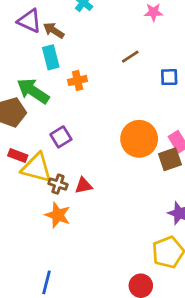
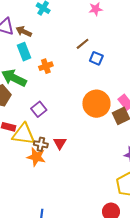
blue square: (169, 77) -> (96, 58), moved, turned 32
red triangle: (84, 186) -> (60, 143), turned -40
orange star: (58, 215) -> (36, 157), moved

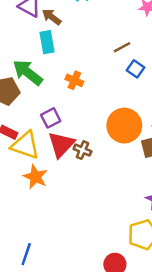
orange cross: (46, 66) -> (74, 80), moved, turned 32
red triangle: (60, 143) -> (61, 144), moved, size x1.6
brown cross: (41, 144) -> (82, 150), moved

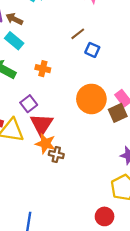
cyan rectangle: (47, 42) -> (14, 41), turned -30
brown cross: (82, 150) -> (56, 155), moved
orange star: (35, 177) -> (45, 144), moved

